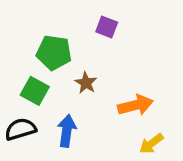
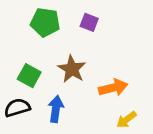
green pentagon: (54, 53) -> (45, 22), moved
brown star: (86, 83) -> (72, 69), size x1.5

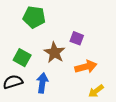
purple square: (89, 22) -> (77, 38), moved

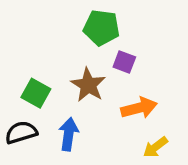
green pentagon: (34, 17) -> (101, 28), moved

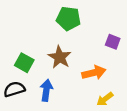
purple square: (124, 62) -> (113, 42), moved

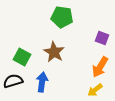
orange arrow: (94, 73) -> (100, 67), moved, turned 135

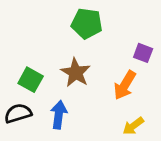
orange arrow: (100, 67) -> (125, 85), moved

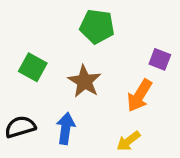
green square: (31, 80) -> (33, 67), moved
yellow arrow: (133, 126) -> (128, 141), moved

